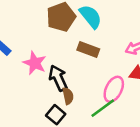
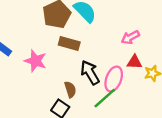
brown rectangle: (88, 50) -> (69, 44), moved
black arrow: (58, 78) -> (90, 72), moved

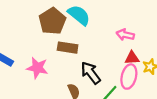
pink arrow: (130, 37) -> (125, 35), turned 48
pink ellipse: (114, 79) -> (129, 77), moved

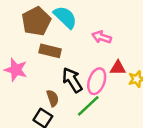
pink arrow: (125, 35) -> (102, 37), moved
pink ellipse: (129, 77) -> (97, 81), moved

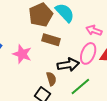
black arrow: (72, 80) -> (68, 65), turned 110
pink ellipse: (97, 81) -> (88, 53), moved

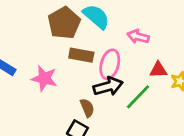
pink ellipse: (88, 53) -> (110, 64), moved
green line: (80, 87) -> (138, 97), moved

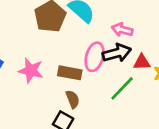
brown rectangle: (81, 55) -> (70, 73), moved
black arrow: (108, 86) -> (117, 53), moved

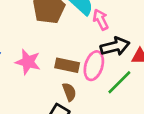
pink arrow: (122, 30) -> (101, 20), moved, turned 48
pink ellipse: (95, 57) -> (94, 66), moved

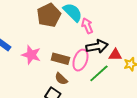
brown semicircle: (69, 92) -> (61, 79), turned 152

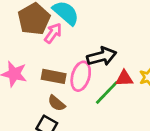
pink arrow: (87, 26) -> (53, 33), moved, turned 63
red triangle: (115, 55) -> (124, 78), moved

